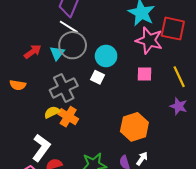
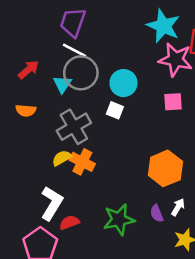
red arrow: (33, 52) -> (28, 70), moved
orange semicircle: (18, 85) -> (26, 110), moved

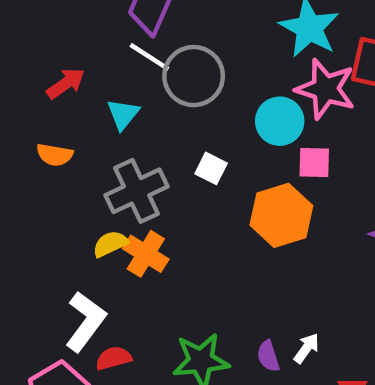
gray circle: (81, 73) -> (194, 76), moved
cyan circle: (123, 83) -> (280, 121), moved
orange hexagon: (165, 168) -> (281, 215), moved

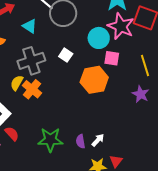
cyan triangle: (123, 114) -> (30, 26), turned -42
yellow semicircle: (110, 244) -> (17, 83), turned -42
red semicircle: (114, 358) -> (12, 134), turned 56

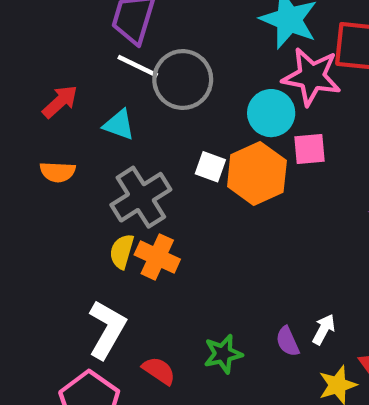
orange hexagon: (94, 80) -> (257, 173), moved
red semicircle: (12, 134) -> (159, 371), moved
green star: (50, 140) -> (223, 354), size x0.7

